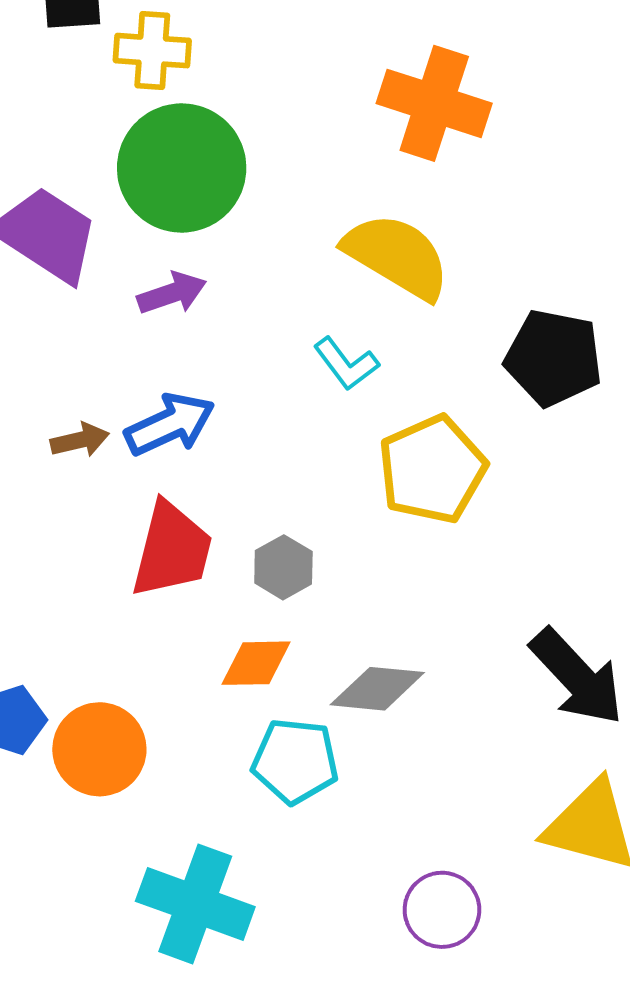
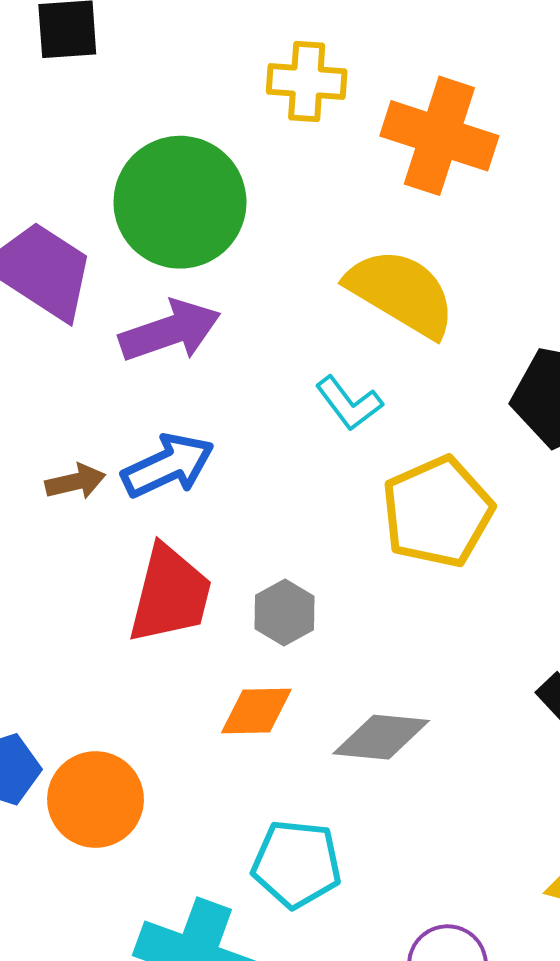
yellow cross: (152, 51) -> (307, 81), moved
purple arrow: (172, 293) -> (170, 331), size x1.4
cyan pentagon: (295, 761) -> (297, 864), moved

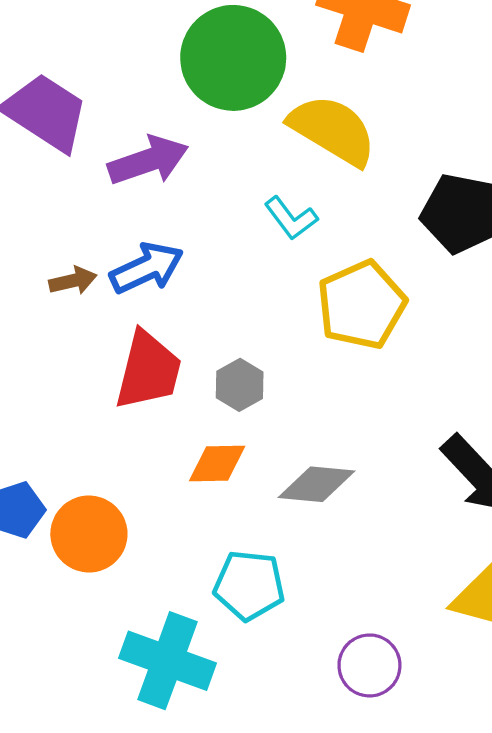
green circle: (180, 202) -> (233, 58), moved

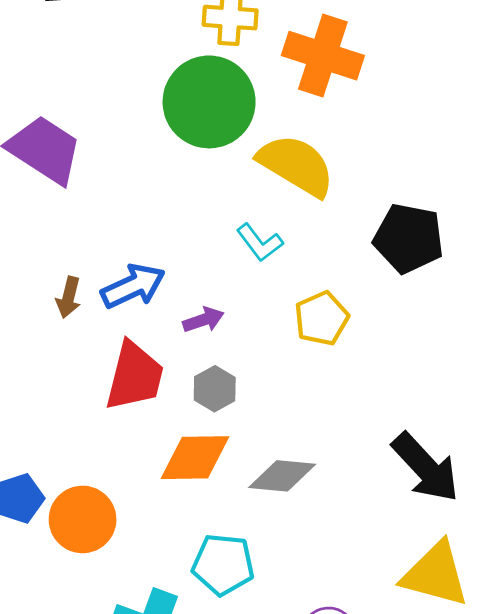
purple arrow: (148, 160) -> (203, 320), moved, size x0.6
brown arrow: (73, 281) -> (68, 297), turned 117
yellow pentagon: (361, 305) -> (322, 318), size x0.7
orange diamond: (217, 463) -> (195, 458), size x1.4

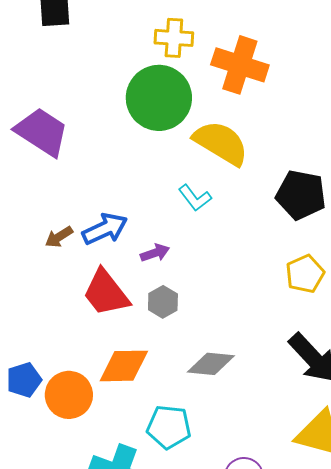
brown arrow: (68, 297) -> (59, 237), turned 44
yellow pentagon: (322, 318) -> (305, 274), moved
red trapezoid: (135, 376) -> (106, 293), turned 128
orange diamond: (195, 458) -> (124, 366), moved

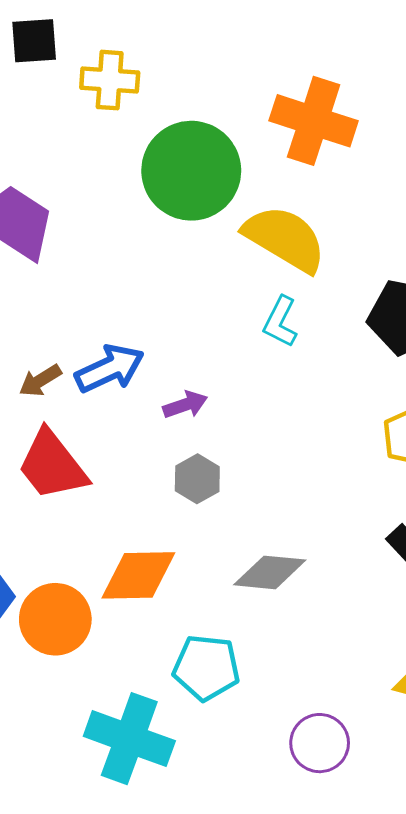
yellow cross: (174, 38) -> (110, 80), moved
cyan L-shape: (195, 198) -> (280, 322), moved, turned 64
red trapezoid: (106, 293) -> (52, 465), moved

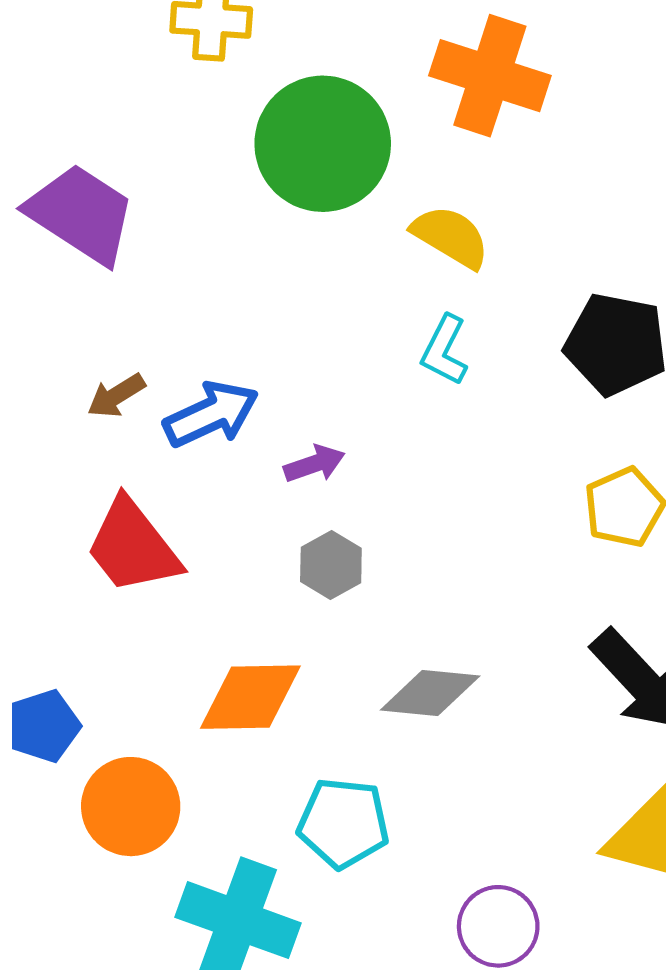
yellow semicircle: (285, 239) -> (451, 237), size x0.7
brown arrow: (40, 381) -> (116, 396), moved
orange circle: (55, 619) -> (131, 807), moved

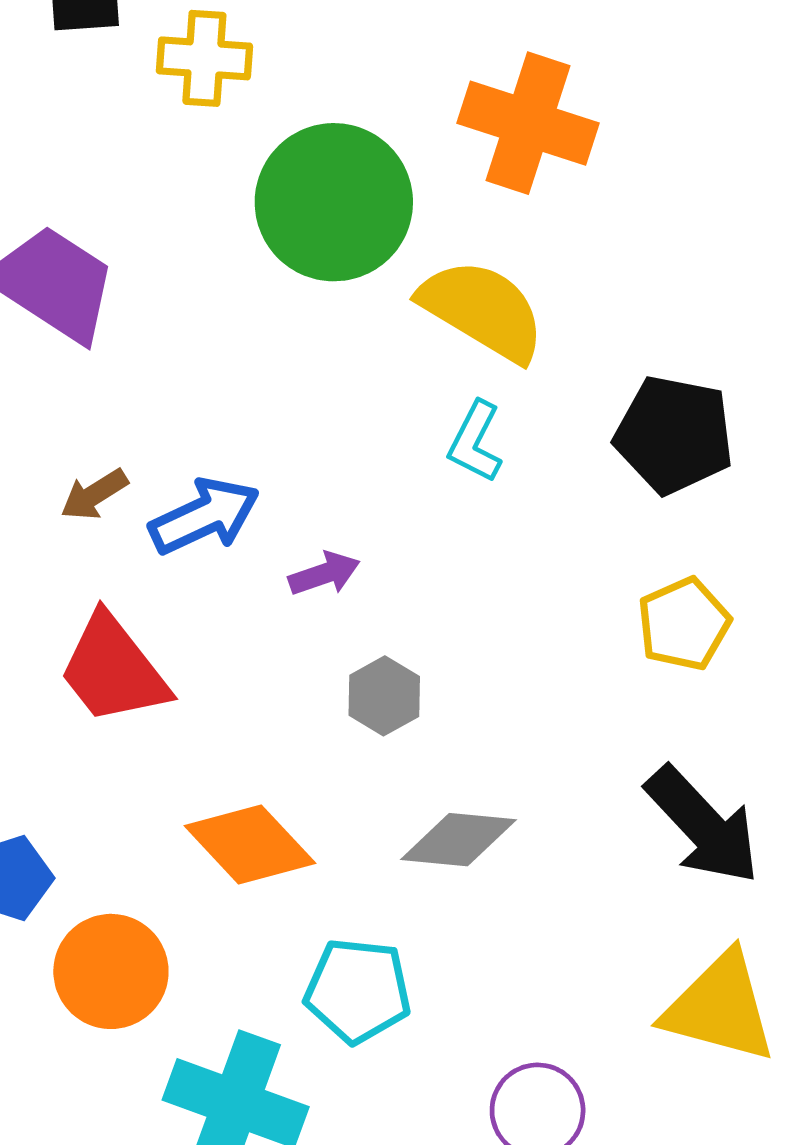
yellow semicircle: (451, 237) -> (482, 310), size x1.4
gray hexagon: (331, 565) -> (384, 696), moved
orange diamond: (250, 697) -> (250, 844), turned 48

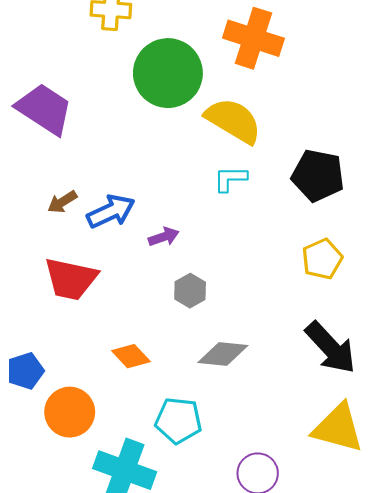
cyan L-shape: (475, 442) -> (230, 179), turned 63
red trapezoid: (113, 670) -> (71, 279), turned -40
orange diamond: (250, 844) -> (131, 356), size x0.7

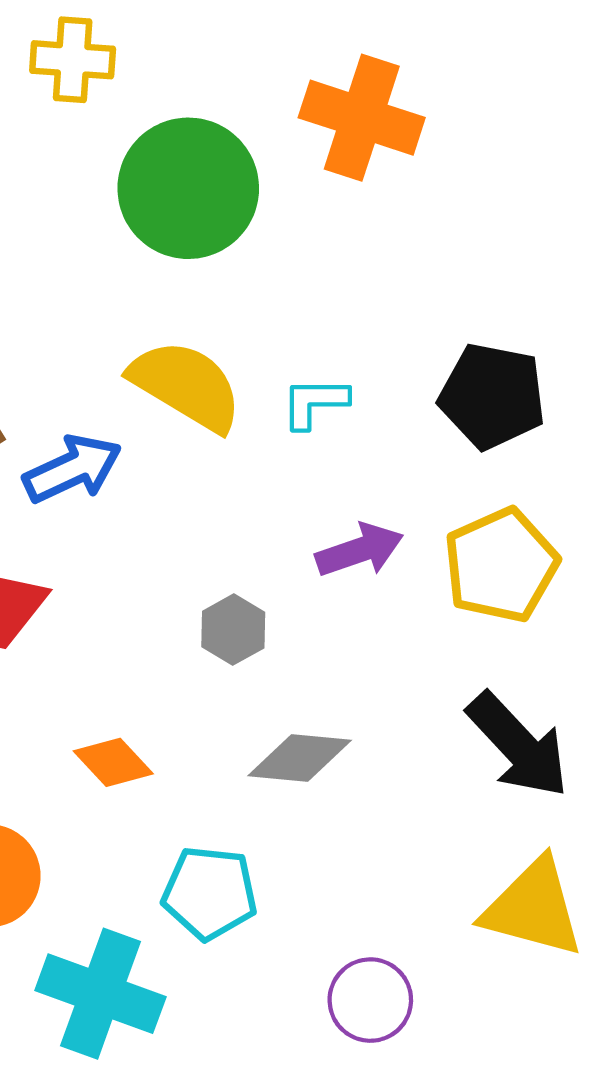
yellow semicircle: (233, 121) -> (186, 385), moved
purple arrow: (164, 237) -> (360, 550), moved, size x1.4
yellow pentagon: (322, 259) -> (501, 565), size x1.4

